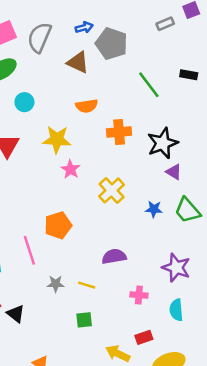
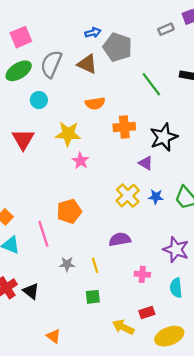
gray semicircle: (39, 37) -> (51, 64), moved
purple triangle: (174, 172) -> (146, 163), moved
yellow cross: (112, 190) -> (128, 196), moved
yellow line: (87, 285) -> (95, 265), turned 56

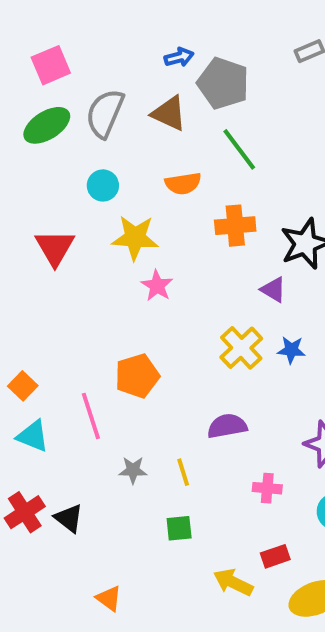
green line: (151, 84) -> (239, 149), moved
cyan circle: (39, 100) -> (103, 185), moved

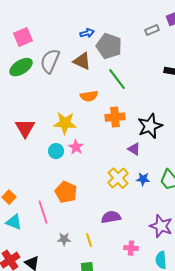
cyan circle: (103, 185) -> (56, 151), moved
orange pentagon: (137, 376) -> (66, 192), turned -30

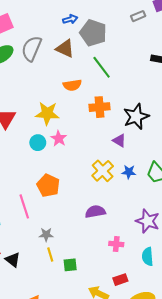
yellow line: (89, 240) -> (50, 254), moved

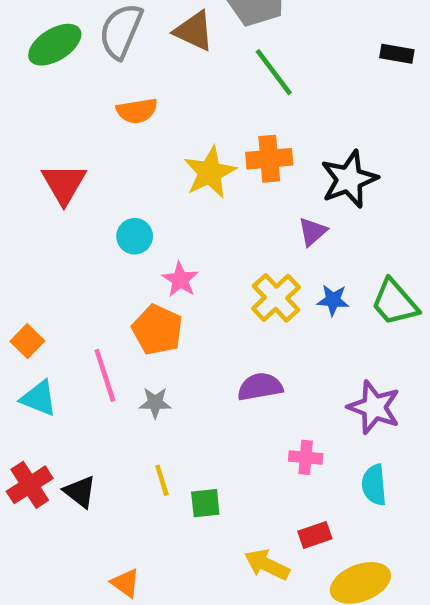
orange semicircle: (72, 85) -> (137, 111), moved
yellow star: (47, 113) -> (210, 172), moved, turned -30
pink star: (59, 138) -> (180, 280), moved
purple triangle: (119, 141) -> (312, 232), turned 48
gray star: (46, 235) -> (155, 403), moved

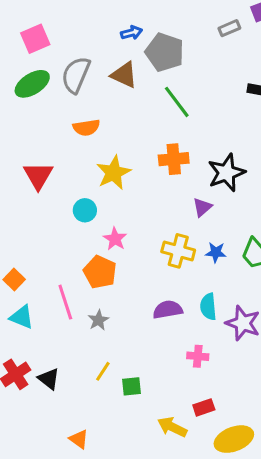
yellow star: (210, 172) -> (113, 173), moved
yellow cross: (276, 298) -> (178, 251), turned -32
gray star: (155, 403) -> (98, 320), turned -30
yellow line: (162, 480) -> (103, 371), turned 50
cyan semicircle: (374, 485) -> (208, 307), moved

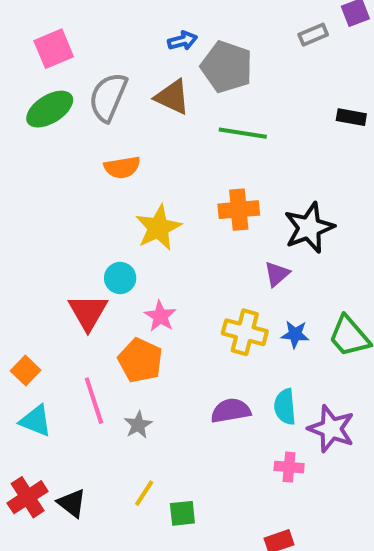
green line: (177, 102) -> (243, 133), turned -44
red triangle: (38, 176) -> (88, 312), moved
pink cross: (198, 356) -> (289, 467), moved

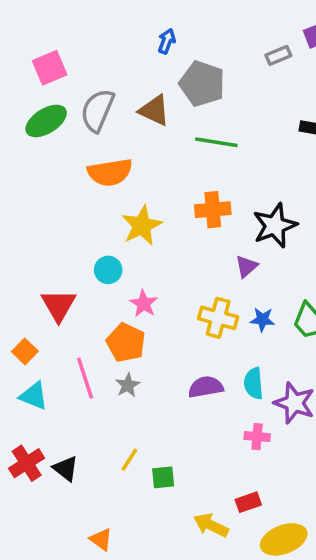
blue arrow: (182, 41) -> (167, 41), moved, turned -55
orange semicircle: (122, 167) -> (110, 172), size x1.4
red triangle: (88, 312) -> (59, 305), moved
gray star: (138, 425) -> (128, 385), moved

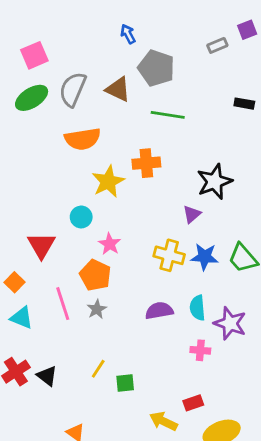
blue arrow: (167, 41) -> (128, 34), turned -48
orange cross: (213, 210) -> (146, 163), moved
blue star: (262, 320) -> (205, 257), size x1.4

